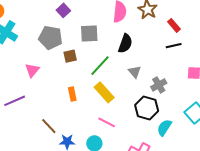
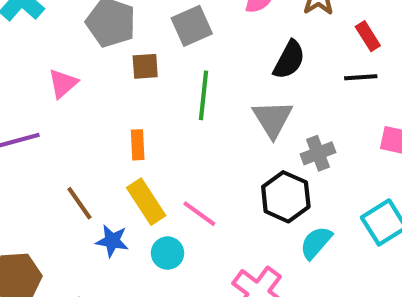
gray square: (89, 33) -> (192, 26), turned -30
black semicircle: (125, 44) -> (289, 60), moved
green line: (100, 66) -> (203, 95), turned -45
gray triangle: (135, 72) -> (273, 119), size x1.5
yellow rectangle: (104, 92) -> (146, 202), moved

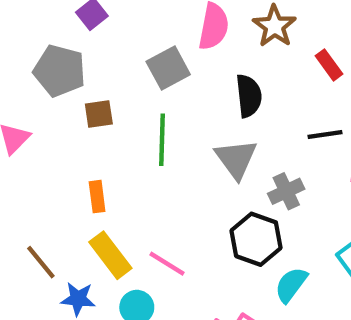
gray square: (192, 26) -> (168, 68), moved
black semicircle: (289, 60) -> (249, 96), turned -30
black line: (361, 77) -> (325, 135), moved

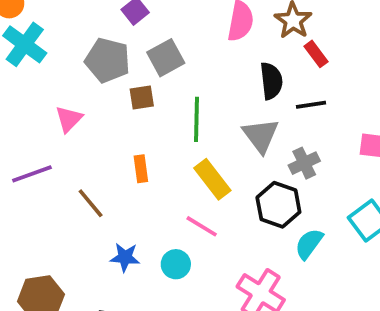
red rectangle: (329, 65) -> (316, 54), moved
gray square: (168, 68) -> (166, 58), moved
black line: (325, 135) -> (311, 105), moved
yellow rectangle: (110, 255) -> (212, 179), moved
brown line: (41, 262) -> (91, 203), moved

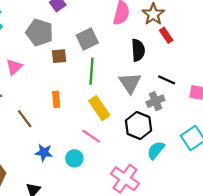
gray square: (166, 58) -> (87, 39), moved
black line: (311, 105) -> (167, 80), moved, turned 30

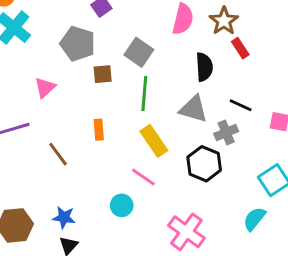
gray square: (87, 39) -> (139, 52), turned -30
gray triangle: (130, 83) -> (193, 109), turned -40
cyan semicircle: (156, 150) -> (254, 219), moved
blue star: (44, 153) -> (64, 217), moved

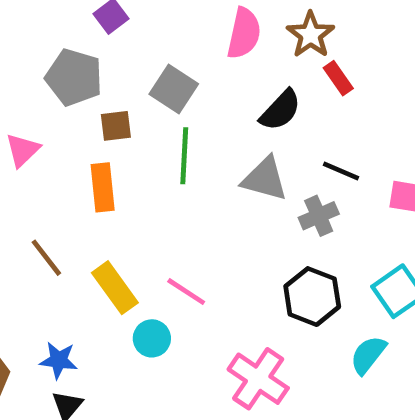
black semicircle: (204, 67) -> (280, 110), turned 48
orange rectangle: (99, 130) -> (103, 187), moved, size x1.4
yellow rectangle: (154, 141) -> (115, 288), moved
black hexagon: (204, 164) -> (312, 297), moved

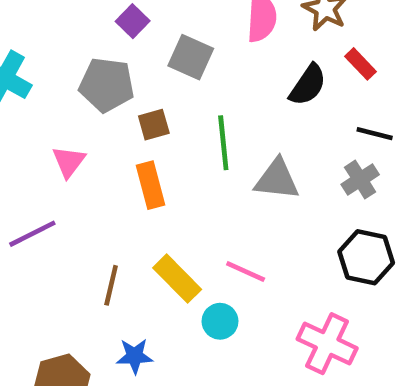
red rectangle: (338, 78) -> (360, 64), moved
gray square: (174, 89) -> (191, 57), moved
gray triangle: (265, 179) -> (277, 179), moved
brown line: (46, 258) -> (111, 285), moved, turned 60

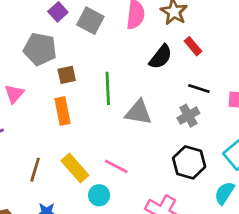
gray square: (191, 57) -> (90, 21), moved

